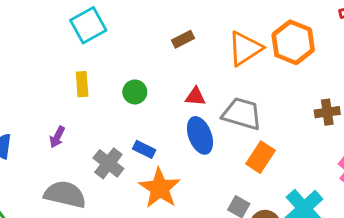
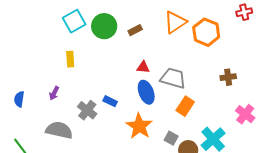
orange triangle: (245, 49) -> (175, 22), moved
green circle: (135, 92) -> (104, 26), moved, size x1.6
orange star: (160, 188) -> (139, 126), moved

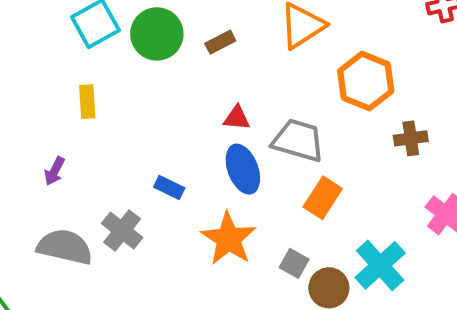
orange hexagon: (206, 32) -> (366, 81), moved
gray cross: (87, 110) -> (122, 231), moved

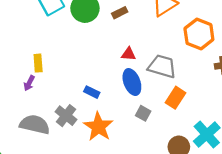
yellow rectangle: (87, 102) -> (38, 63), moved
orange star: (229, 239) -> (98, 127), moved
gray square: (294, 263) -> (143, 113), moved

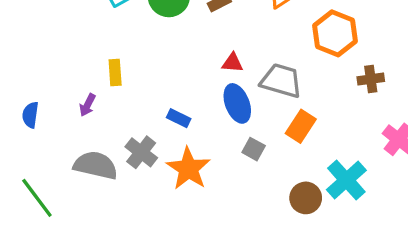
yellow rectangle: (38, 63) -> (115, 73), moved

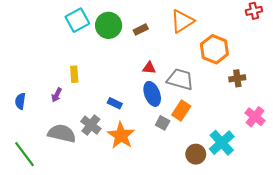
orange rectangle: (301, 126) -> (181, 111), moved

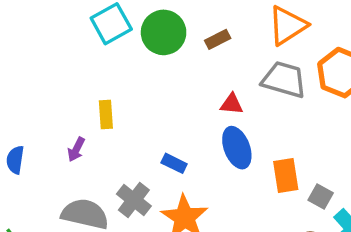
gray trapezoid: (180, 79) -> (284, 80), moved
orange rectangle: (181, 111) -> (286, 176), turned -42
gray square: (163, 123) -> (321, 197), moved

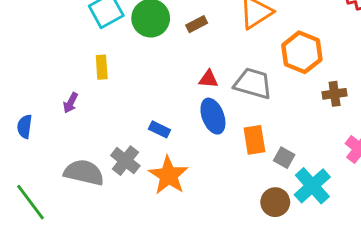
gray trapezoid: (284, 80) -> (253, 83), moved
yellow rectangle: (106, 114) -> (102, 67), moved
purple arrow: (76, 149) -> (71, 103), moved

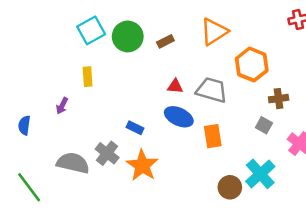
blue ellipse: (213, 116) -> (179, 117), turned -44
gray square: (284, 158) -> (264, 125), moved

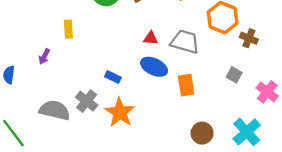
brown cross: (279, 99) -> (249, 38), moved, turned 30
cyan cross: (260, 174) -> (247, 132), moved

